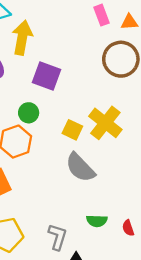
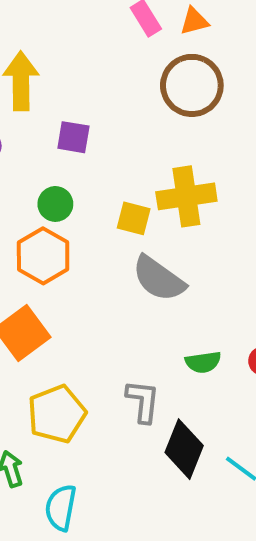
purple square: (46, 76) -> (73, 137), size x0.7
yellow cross: (105, 123) -> (186, 196), turned -36

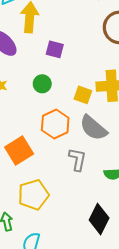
orange hexagon: (43, 256) -> (55, 124), moved
gray L-shape: (143, 401) -> (77, 159), moved

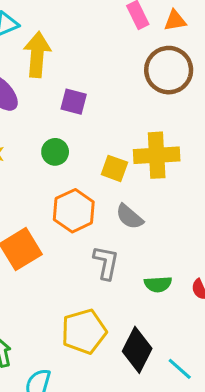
gray semicircle: (93, 128) -> (129, 217), size x0.7
yellow pentagon: (33, 195) -> (84, 331), moved

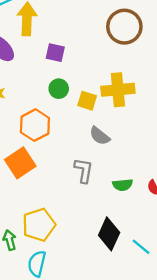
green circle: (55, 152) -> (59, 89), moved
orange hexagon: (74, 211) -> (35, 125), moved
yellow pentagon: (84, 331) -> (39, 225), moved

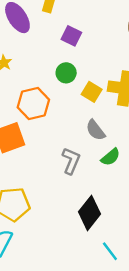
green semicircle: (123, 185) -> (111, 157), moved, turned -48
black diamond: (109, 234) -> (89, 213), moved

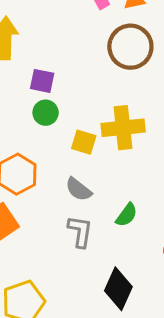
green circle: (66, 73) -> (46, 113), moved
gray semicircle: (96, 130) -> (79, 189), moved

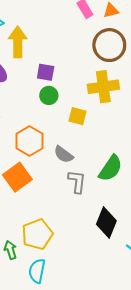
yellow cross: (123, 128) -> (103, 87), moved
gray semicircle: (79, 189) -> (64, 154), moved
green semicircle: (127, 215) -> (111, 168), size x1.5

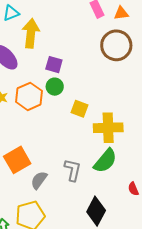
yellow cross: (103, 87) -> (108, 128), moved
orange hexagon: (29, 141) -> (29, 96), moved
gray semicircle: (64, 154) -> (39, 180), moved, turned 84

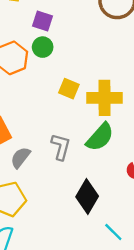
yellow square: (79, 109) -> (69, 89), moved

